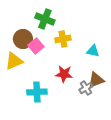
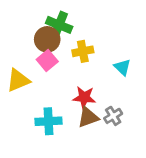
brown circle: (23, 39) -> (47, 39), moved
cyan triangle: (93, 51) -> (122, 67), turned 32
brown triangle: (96, 80) -> (88, 117), moved

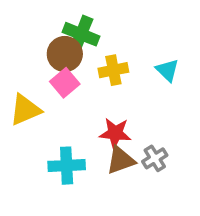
cyan triangle: (122, 67) -> (167, 70), moved

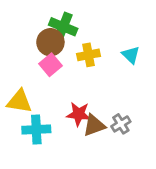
yellow triangle: (25, 110) -> (19, 101), moved, turned 32
red star: (115, 133) -> (79, 114), moved
cyan cross: (67, 166) -> (36, 130), moved

